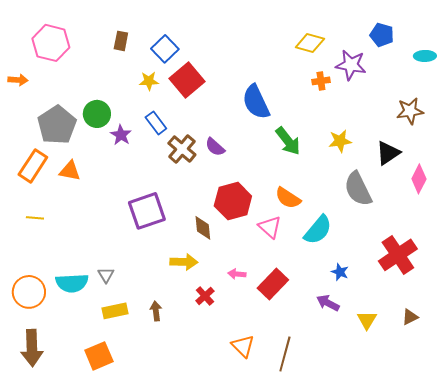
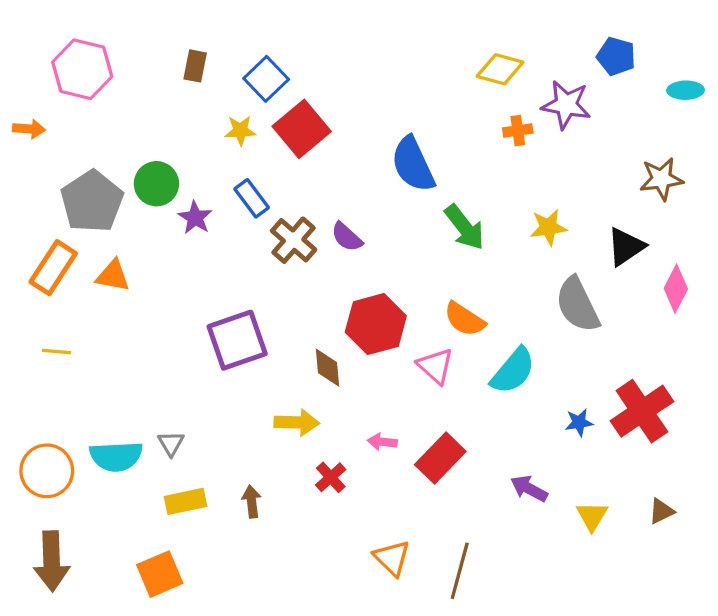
blue star: (340, 272) -> (579, 422), moved, turned -30

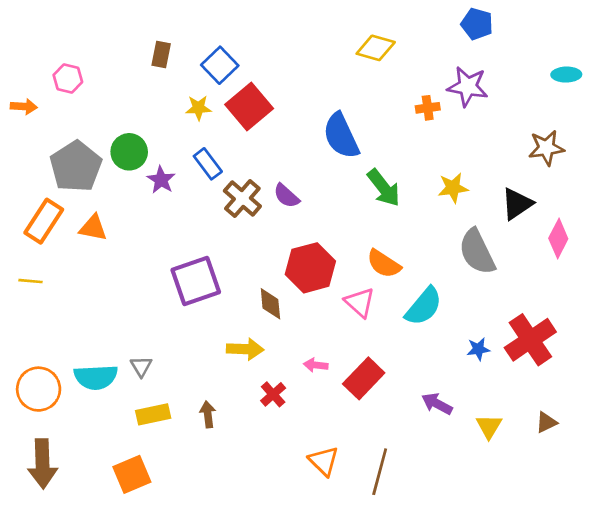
blue pentagon: (616, 56) -> (477, 24), moved
pink hexagon: (82, 69) -> (68, 79), moved, size x0.6
yellow diamond: (500, 69) -> (376, 48), moved
yellow line: (56, 351) -> (31, 281), moved

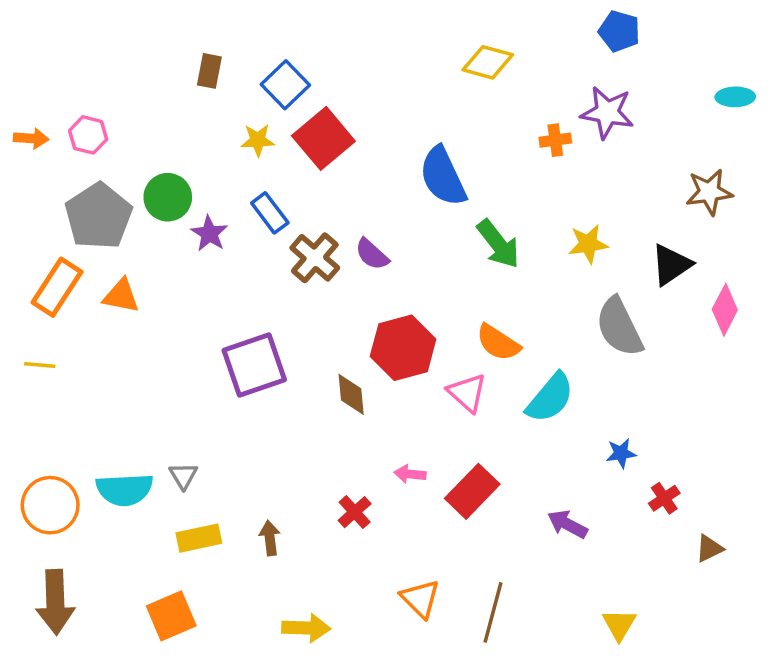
pink hexagon: (68, 79) -> (88, 135), moved
red cross: (530, 340) -> (664, 498), moved, size x0.5
yellow arrow: (245, 349) -> (306, 628), moved
yellow triangle: (489, 426) -> (619, 625), moved

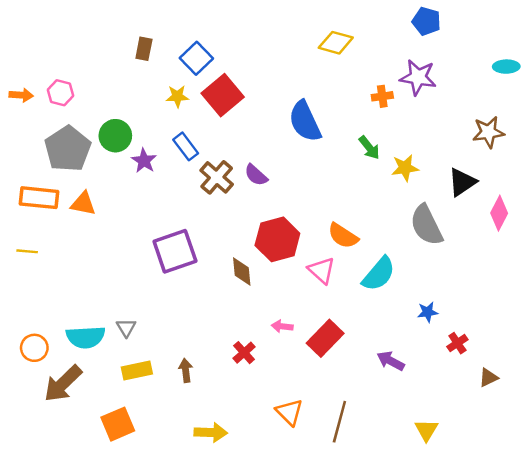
green arrow: (498, 244) -> (369, 148), moved, size x0.7
orange rectangle: (57, 287) -> (39, 198), turned 63
orange circle: (50, 505) -> (34, 348), size x0.7
brown arrow: (55, 602) -> (63, 384), moved, turned 48

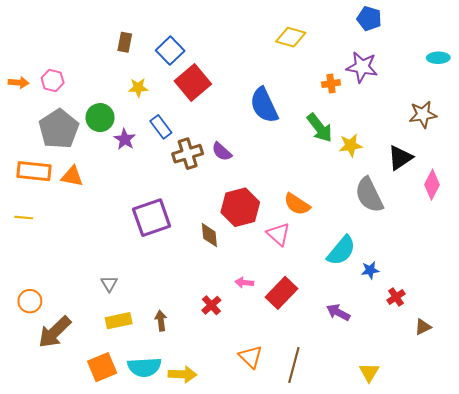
yellow star: (177, 96) -> (138, 88), moved
green arrow: (369, 148) -> (320, 128), size x1.4
brown cross: (217, 177) -> (188, 154), turned 32
cyan semicircle: (379, 274) -> (341, 251), moved
cyan semicircle: (86, 337) -> (144, 367), moved

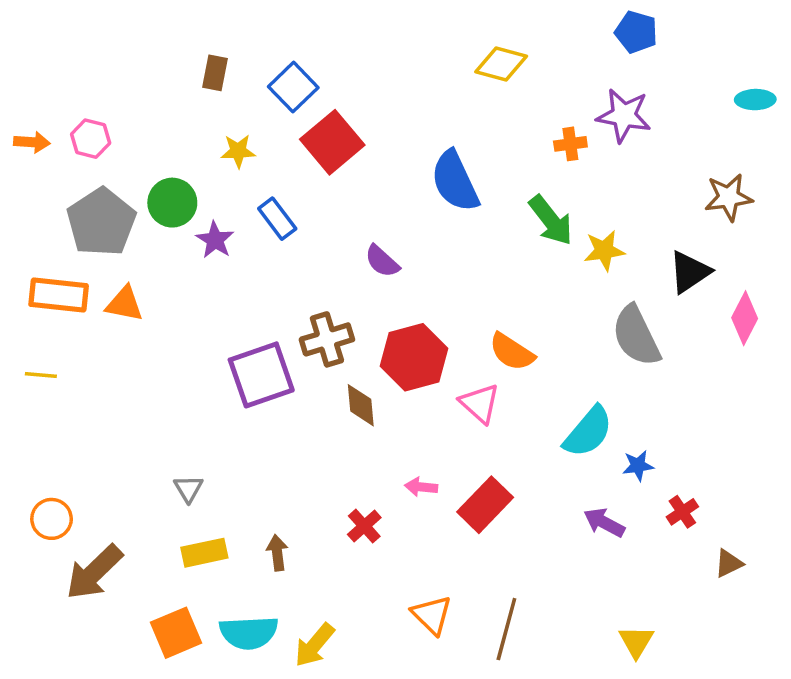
brown cross: (188, 154) -> (327, 339), moved
purple arrow: (338, 312) -> (604, 522), moved
yellow arrow: (183, 374) -> (315, 645), turned 128

